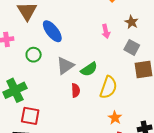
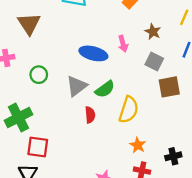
blue ellipse: (52, 31) -> (93, 53), moved, turned -35

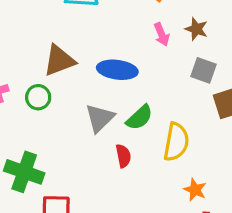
brown triangle: (29, 24) -> (59, 61), moved, turned 50
pink arrow: (123, 44) -> (162, 34), moved
green circle: (39, 75) -> (38, 97), moved
green cross: (18, 118) -> (24, 172), turned -36

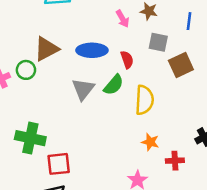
green circle: (38, 97) -> (26, 70), moved
red semicircle: (123, 156) -> (127, 60), moved
orange star: (195, 190) -> (150, 142), moved

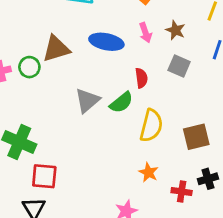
blue ellipse: (92, 50) -> (106, 42), moved
brown square: (181, 65) -> (196, 137), moved
red cross: (175, 161) -> (182, 192), moved

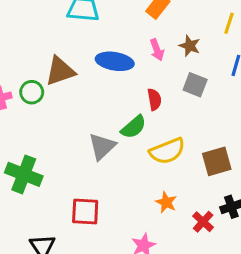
gray triangle: (87, 100) -> (102, 147), moved
yellow semicircle: (151, 126) -> (167, 151), turned 56
red square: (44, 176) -> (85, 211), moved
red cross: (182, 192) -> (203, 222), turned 36

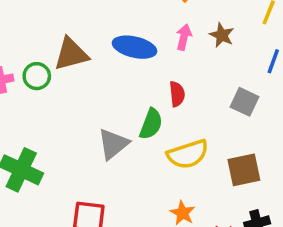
pink arrow: (157, 50) -> (184, 37), turned -150
gray square: (195, 85) -> (245, 102), moved
green semicircle: (134, 127) -> (151, 124), turned -32

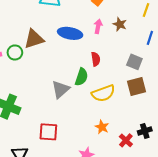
brown square: (244, 170) -> (136, 86), moved

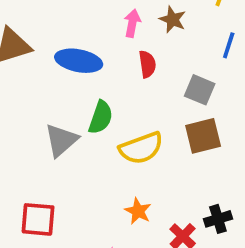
blue ellipse: (70, 33) -> (79, 61), moved
red semicircle: (96, 59) -> (147, 64), moved

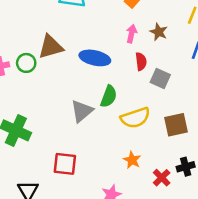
gray square: (200, 90) -> (160, 78), moved
brown square: (203, 136) -> (176, 125), moved

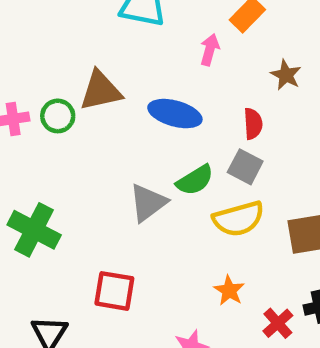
pink arrow: (131, 34) -> (210, 50), moved
gray square: (160, 78) -> (245, 167), moved
green semicircle: (109, 96) -> (195, 180), turned 35

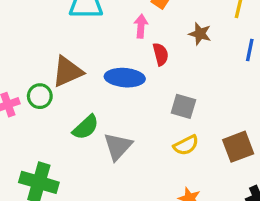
red semicircle: (253, 124) -> (161, 54), moved
green semicircle: (195, 180) -> (86, 127), moved
yellow semicircle: (238, 219) -> (186, 145), size x0.7

